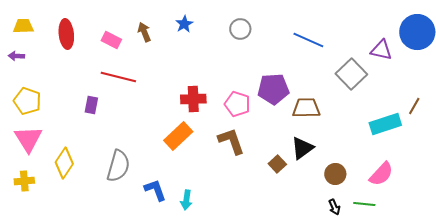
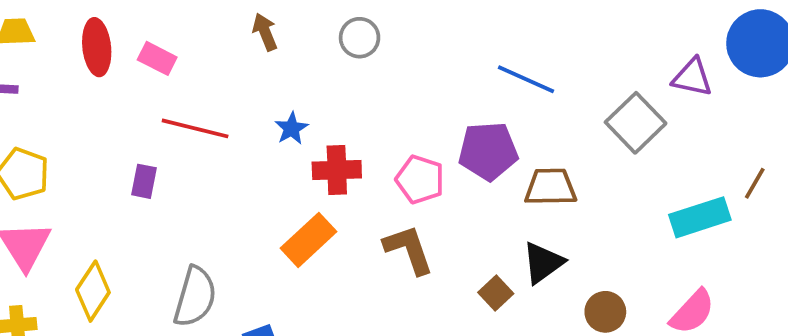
blue star: (184, 24) -> (291, 128), moved
gray circle: (240, 29) -> (360, 38), moved
brown arrow: (144, 32) -> (265, 32), moved
pink rectangle: (111, 40) -> (157, 58), moved
blue line: (308, 40) -> (526, 79), moved

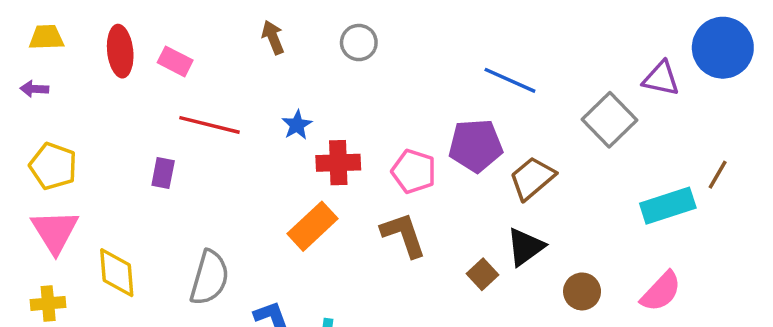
brown trapezoid: (550, 187) -> (532, 178), turned -39
yellow diamond: (93, 291) -> (117, 273), turned -38

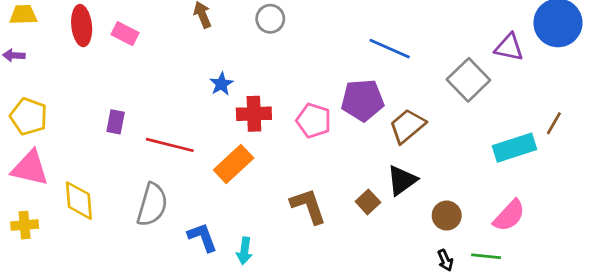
red line: (209, 125) -> (170, 145), moved
pink triangle: (55, 231) -> (30, 168), turned -45
brown L-shape: (403, 235) -> (308, 206), moved

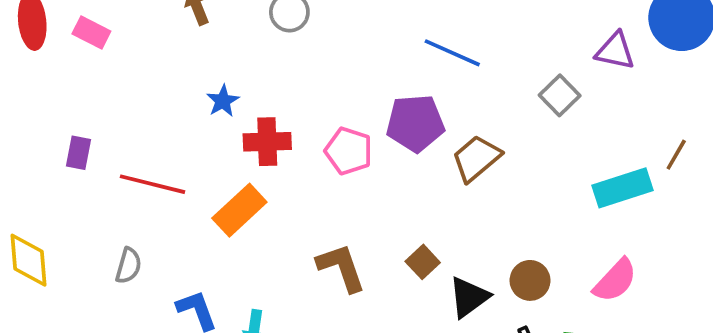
gray square: (468, 80) -> (560, 95), size x0.7
black triangle: (402, 180) -> (469, 297), moved
gray semicircle: (152, 205) -> (128, 266), size x0.6

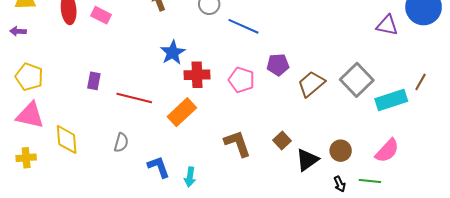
blue line: (452, 53) -> (244, 26), moved
gray square: (560, 95) -> (357, 80), moved, size x1.5
blue star: (223, 101) -> (173, 53), size x1.4
purple pentagon: (415, 123) -> (278, 65), size x0.7

